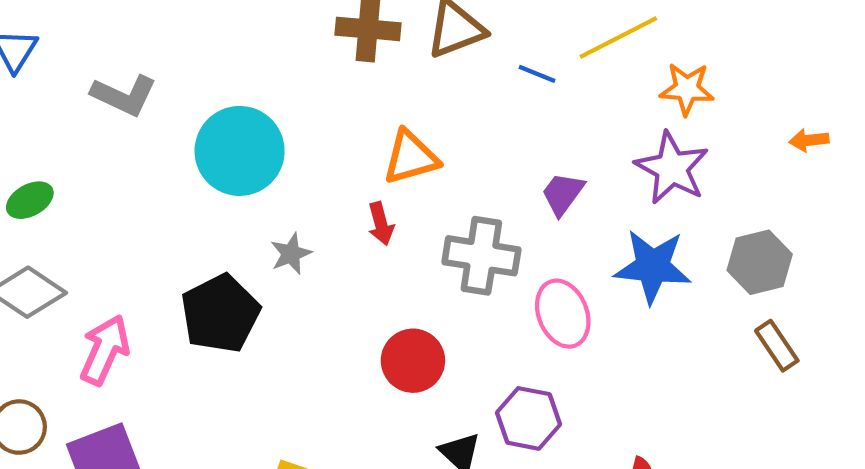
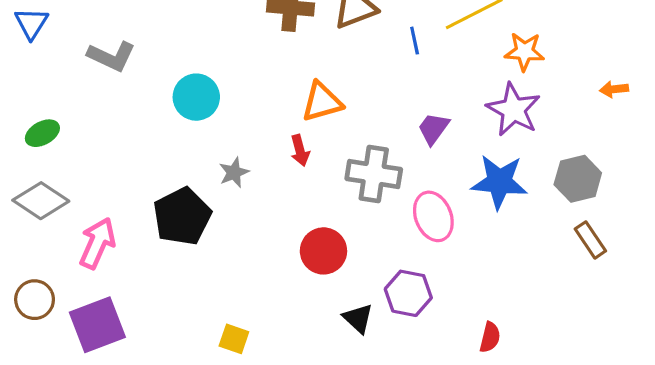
blue line: (537, 74) -> (415, 41), turned 56
cyan circle: (240, 151) -> (196, 97), size x0.7

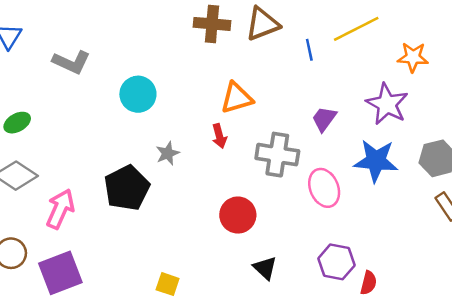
orange star: (524, 52) -> (413, 57), moved
purple hexagon: (408, 293) -> (336, 262), moved

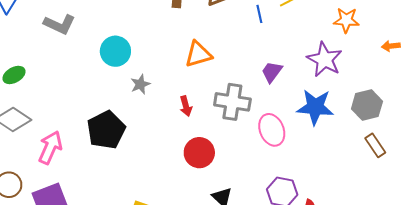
red arrow: (219, 136) -> (186, 106), moved
gray star: (168, 153) -> (140, 84), moved

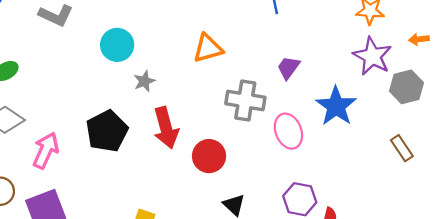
purple star: (325, 59) -> (372, 56), moved
gray hexagon: (367, 105) -> (406, 87), moved
red arrow: (186, 106) -> (166, 128), moved, size x1.8
blue star: (315, 107) -> (336, 106), turned 30

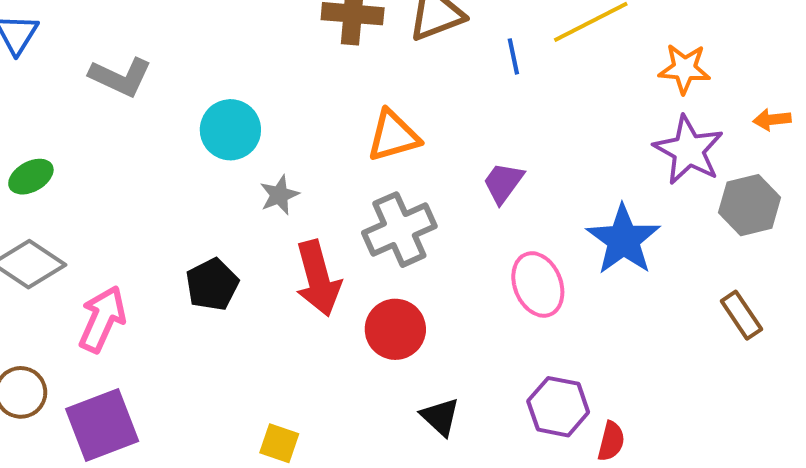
purple trapezoid: (288, 68) -> (503, 183), moved
gray cross: (245, 100) -> (399, 230), moved, turned -33
black pentagon: (107, 131) -> (212, 284), size x0.7

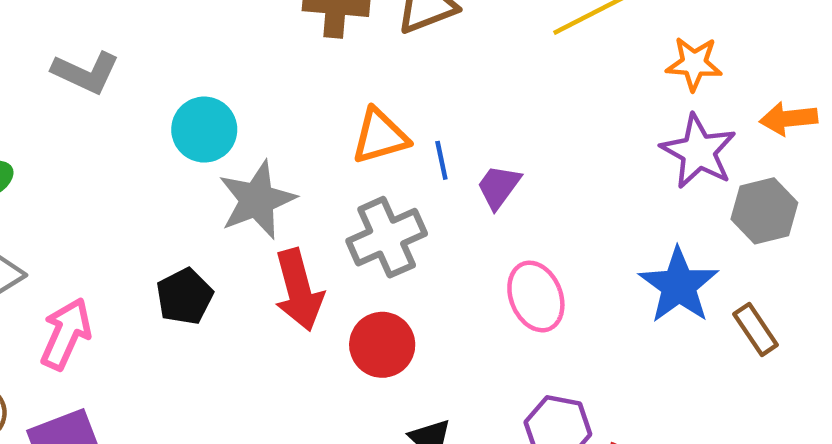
blue line: (513, 56) -> (441, 160), moved
orange arrow: (772, 120) -> (789, 119), size x1.4
gray star: (279, 195) -> (257, 200), size x1.8
blue star: (623, 240) -> (679, 285), moved

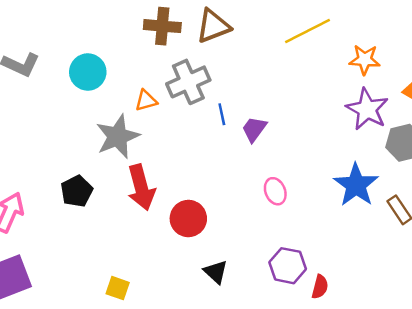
cyan circle: (204, 130) -> (88, 72), moved
orange triangle: (380, 136) -> (146, 101), moved, size x0.7
gray cross: (387, 237) -> (188, 82), moved
pink ellipse: (536, 296) -> (275, 191), size x0.7

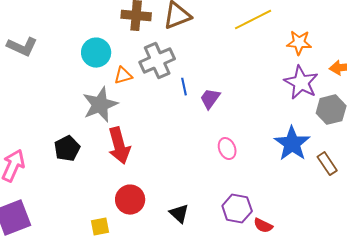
cyan circle: (88, 72) -> (96, 53), moved
red circle: (188, 218) -> (130, 200), moved
red semicircle: (320, 287) -> (263, 226), turned 102
yellow square: (118, 288) -> (100, 227), turned -30

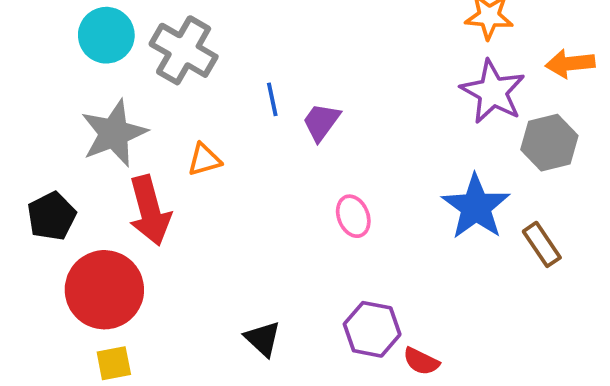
gray cross: (157, 61) -> (184, 50), moved, turned -36
orange triangle: (123, 76) -> (204, 160), moved
red circle: (130, 200) -> (104, 290), moved, size x1.4

